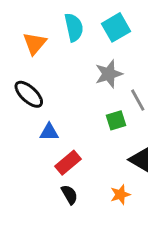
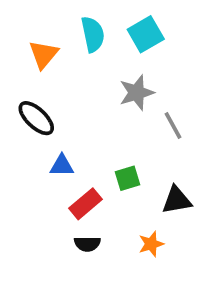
green square: (116, 120) -> (127, 178), moved
black triangle: (141, 160) -> (177, 200), turned -40
black semicircle: (69, 195) -> (87, 244), turned 120

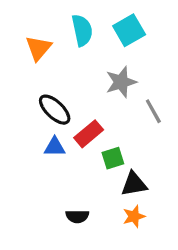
black ellipse: (36, 118) -> (55, 110), moved
black triangle: (177, 200) -> (134, 184), moved
red rectangle: (85, 204) -> (89, 134), moved

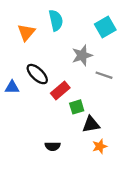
cyan square: (129, 30) -> (105, 27), moved
gray line: (153, 111) -> (104, 75), turned -42
blue triangle: (55, 147) -> (12, 87), moved
orange star: (134, 216) -> (100, 146), moved

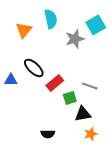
gray star: (82, 55) -> (75, 39), moved
gray line: (104, 75) -> (90, 86), moved

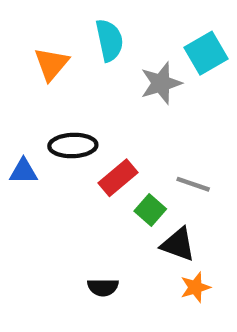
black ellipse: (34, 68) -> (73, 146), turned -45
green square: (70, 98) -> (150, 210), turned -32
black triangle: (83, 114) -> (178, 244), turned 30

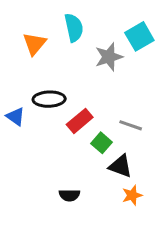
blue triangle: (23, 171) -> (16, 117), turned 36

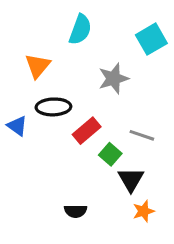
cyan semicircle: (74, 28) -> (80, 30), turned 32
orange triangle: (34, 44) -> (38, 66), moved
gray star: (109, 57) -> (113, 79), moved
black triangle: (120, 166) -> (131, 180), turned 40

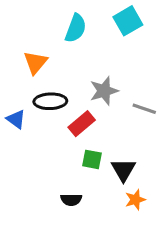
cyan square: (151, 39) -> (128, 21), moved
gray star: (113, 79) -> (104, 91), moved
gray line: (142, 135) -> (144, 109), moved
green square: (110, 154) -> (92, 159), moved, turned -30

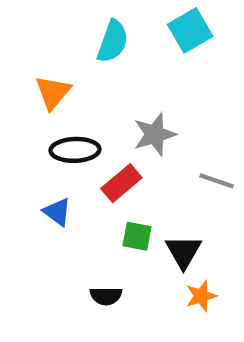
gray line: (144, 109) -> (217, 181), moved
blue triangle: (16, 119) -> (57, 212), moved

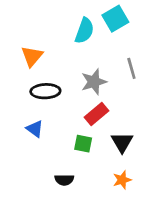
cyan semicircle: (113, 41) -> (84, 31), moved
gray line: (217, 181) -> (131, 68), moved, turned 55
red rectangle: (121, 183) -> (97, 114), moved
black triangle: (183, 252) -> (122, 142), moved

